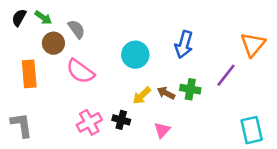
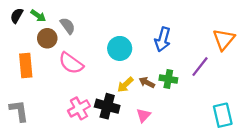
black cross: (121, 120) -> (107, 106), size x1.5

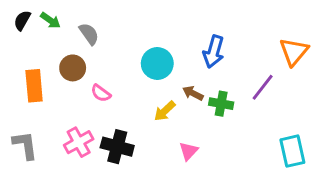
brown circle: (47, 38) -> (73, 68), moved
pink semicircle: (71, 63) -> (101, 93), moved, size x0.6
brown arrow: (147, 82) -> (193, 93), moved
black cross: (107, 106) -> (117, 147), moved
pink cross: (79, 108) -> (79, 142), moved

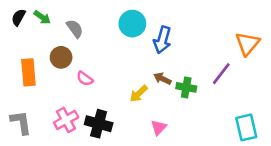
blue arrow: (214, 52) -> (162, 40), moved
cyan circle: (157, 63) -> (132, 24), moved

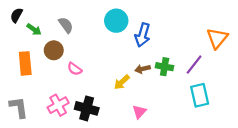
green arrow: (42, 17) -> (34, 29), moved
brown arrow: (162, 79) -> (143, 69), turned -40
green cross: (186, 87) -> (165, 67), moved
cyan rectangle: (246, 127) -> (200, 95), moved

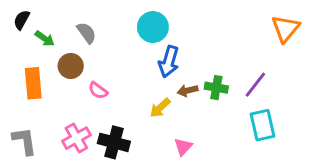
blue arrow: (143, 35) -> (169, 62), moved
orange triangle: (217, 38) -> (286, 28), moved

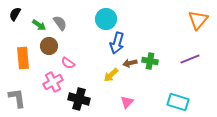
green arrow: (45, 39) -> (39, 25), moved
purple line: (255, 85) -> (190, 59), moved, turned 30
cyan rectangle: (262, 125) -> (178, 102), moved, turned -60
pink cross: (76, 138) -> (53, 82), moved

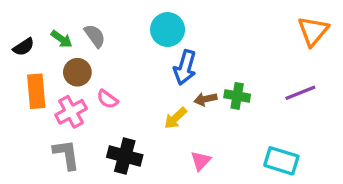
black semicircle: (15, 14) -> (24, 47), moved, turned -152
pink cross: (53, 82) -> (71, 112), moved
gray L-shape: (17, 98) -> (66, 154), moved

